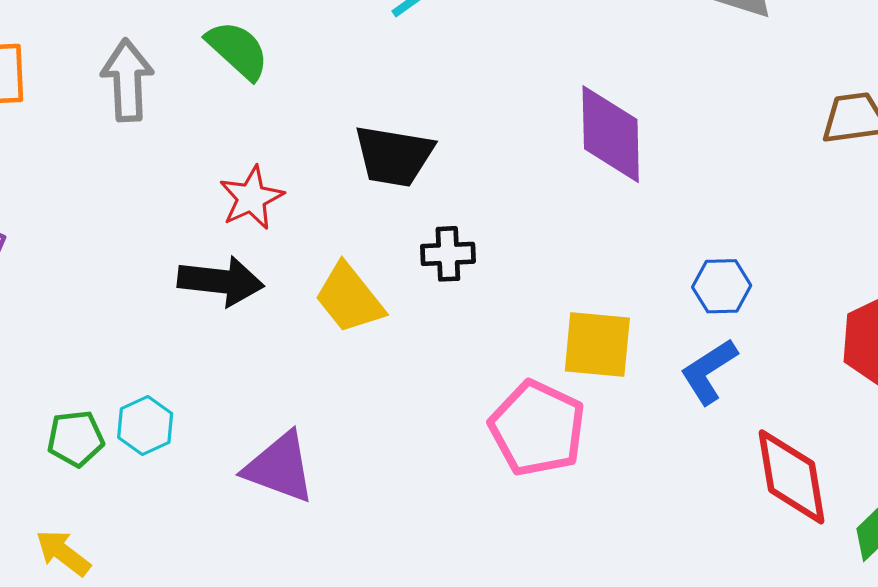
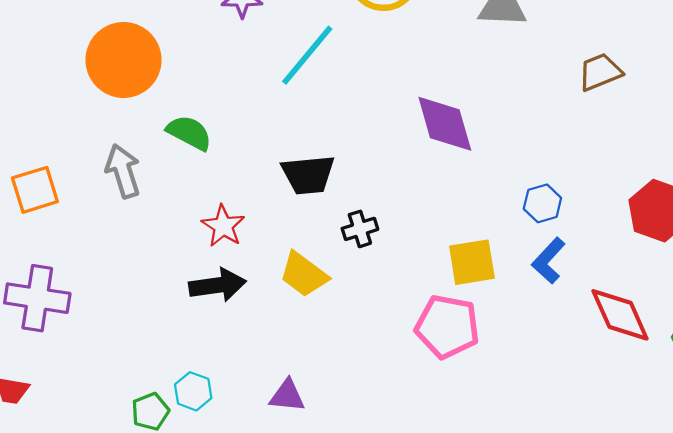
purple triangle: (280, 468) -> (287, 396), size x0.7

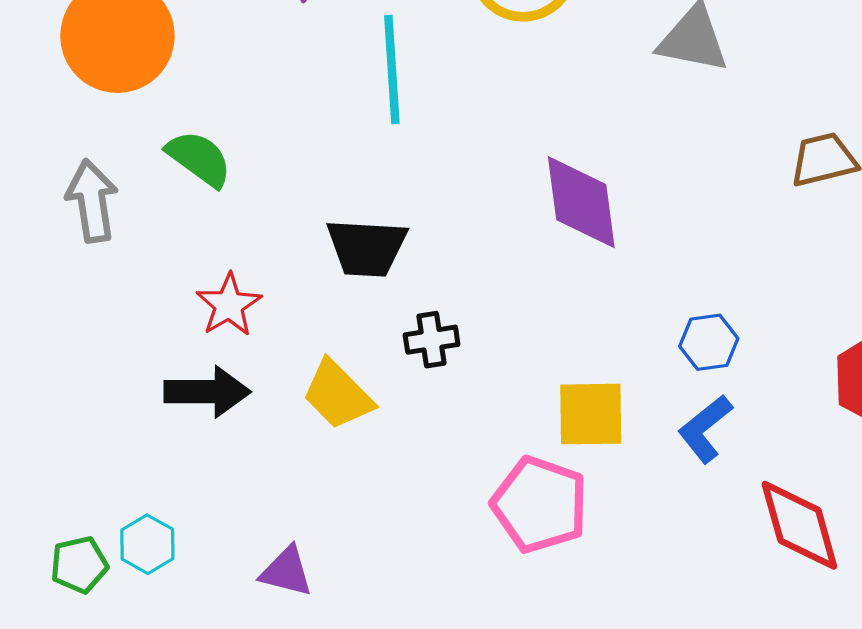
cyan line: (307, 55) -> (392, 69), turned -52

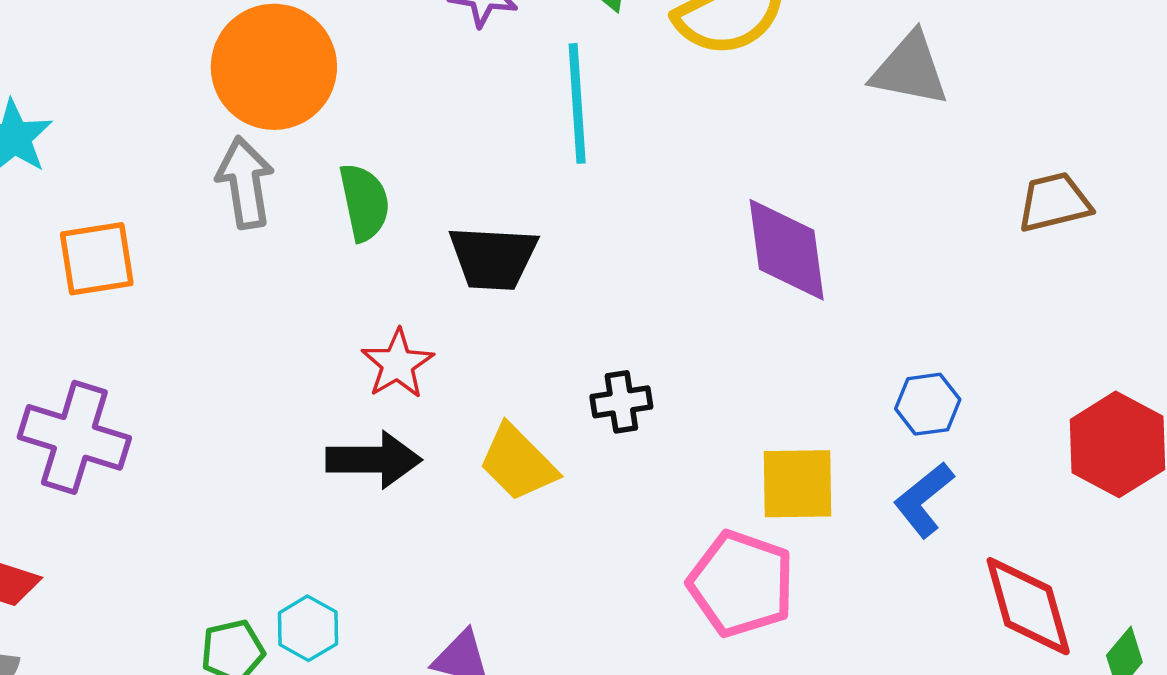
green semicircle: (199, 159) -> (364, 202), turned 42
gray arrow: (92, 201) -> (245, 183), moved
black trapezoid: (367, 248) -> (493, 258), moved

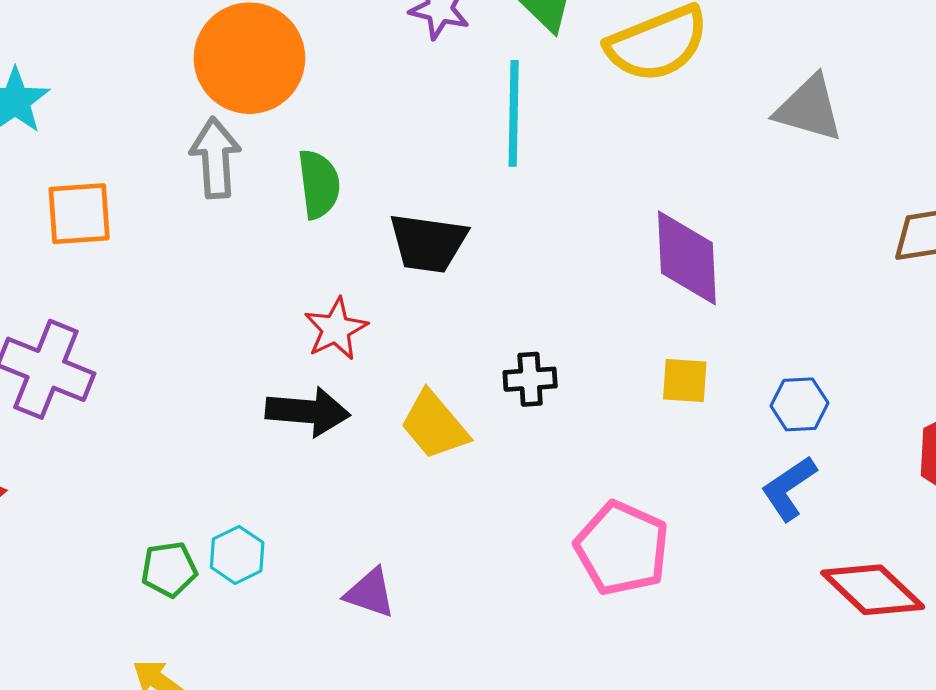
yellow square: (797, 484) -> (685, 380), moved, size x0.7
red diamond: (1028, 606) -> (873, 590), turned -36

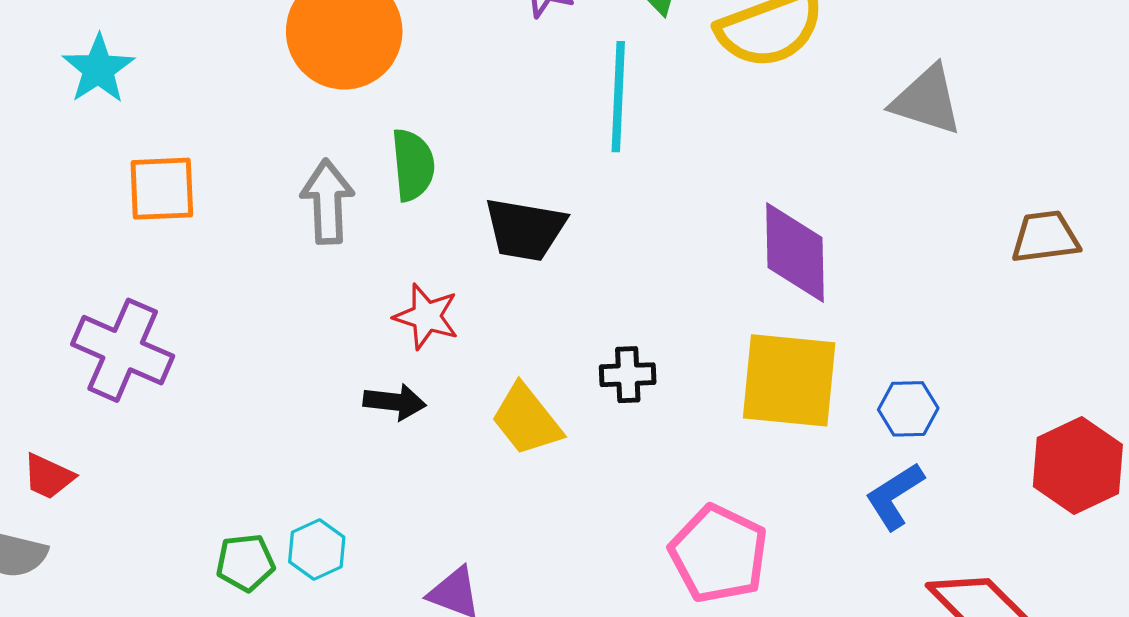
gray arrow: (215, 158) -> (327, 202), moved
red star: (336, 329) -> (426, 317), turned -30
yellow square: (685, 380) -> (789, 380), size x2.0
black arrow: (308, 412) -> (395, 402), size x0.7

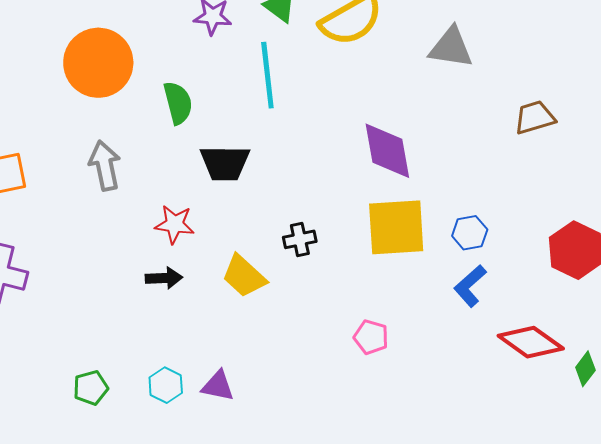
green semicircle: (413, 165) -> (178, 103), moved
cyan hexagon: (317, 550) -> (166, 385), moved
pink pentagon: (719, 554) -> (371, 337), size x0.6

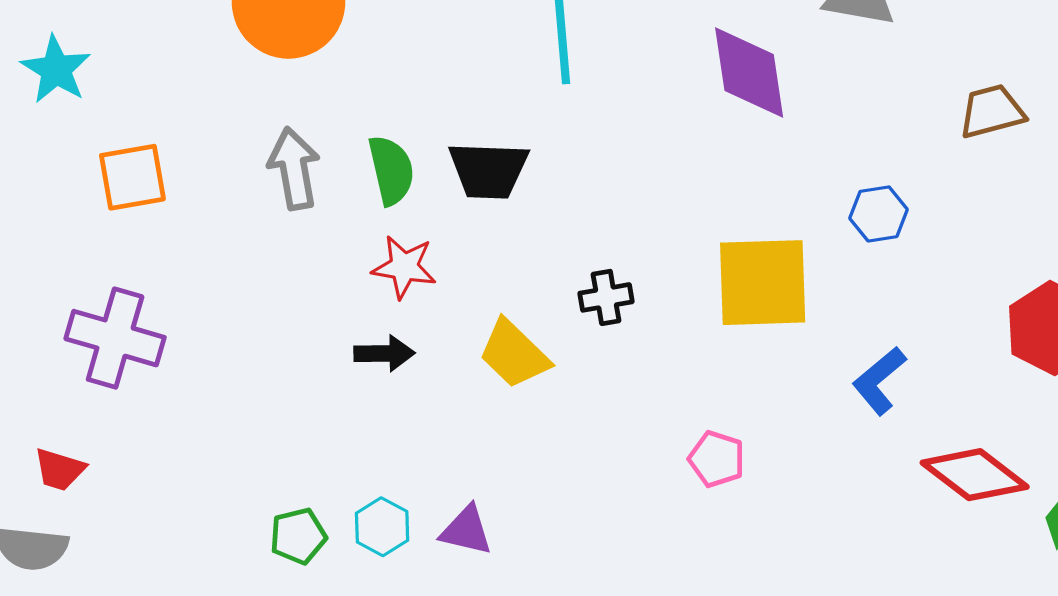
green semicircle: (178, 103) -> (391, 170), moved
purple diamond: (387, 151) -> (749, 72), moved
blue hexagon: (470, 233) -> (879, 214), moved
green pentagon: (91, 388) -> (298, 536), moved

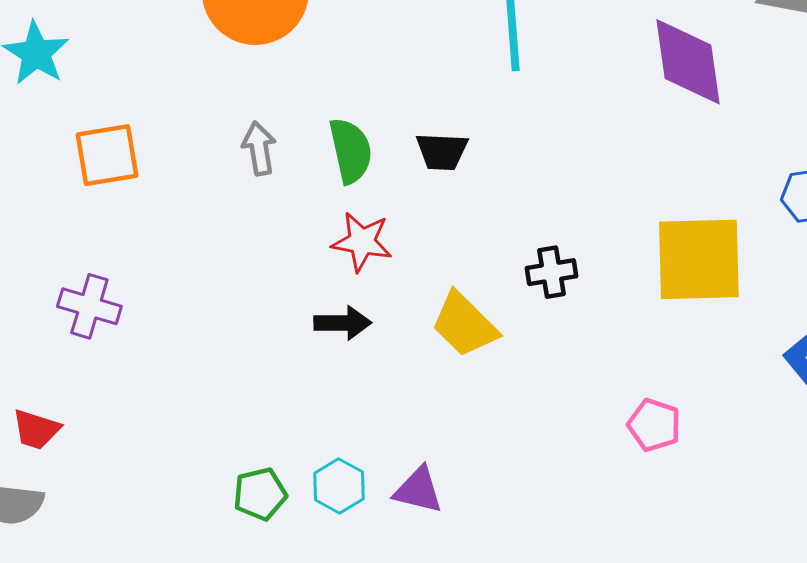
gray arrow: (294, 169) -> (259, 148), size x0.7
black trapezoid: (488, 170) -> (442, 151), size x0.7
purple cross: (115, 338) -> (89, 306), size x0.7

